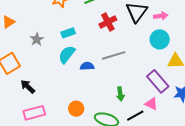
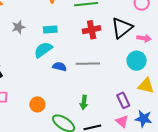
purple rectangle: (158, 81) -> (123, 100), size x0.7
pink triangle: (151, 104) -> (122, 121), moved

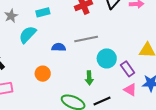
cyan semicircle: (43, 50) -> (28, 35), moved
cyan circle: (137, 61) -> (107, 58), moved
orange circle: (37, 104) -> (43, 74), moved

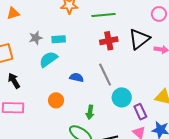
cyan rectangle: (43, 12) -> (59, 39), moved
gray line: (86, 39) -> (105, 75), turned 65
green arrow: (89, 78) -> (90, 112), moved

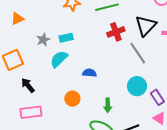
gray line: (105, 75) -> (138, 53), moved

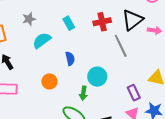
cyan rectangle: (66, 38) -> (69, 23), moved, turned 64
blue semicircle: (89, 73) -> (70, 59), turned 64
cyan circle: (137, 86) -> (97, 77), moved

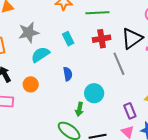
gray star: (29, 19) -> (29, 32), size x1.5
orange circle: (49, 81) -> (31, 84), moved

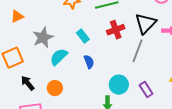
gray line: (119, 64) -> (138, 51), turned 55
blue semicircle: (68, 74) -> (89, 62), moved
purple rectangle: (130, 111) -> (146, 90), moved

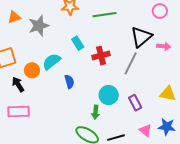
red cross: (116, 30) -> (101, 56), moved
gray star: (43, 37) -> (39, 26), moved
blue semicircle: (89, 62) -> (69, 82), moved
orange circle: (55, 88) -> (32, 70), moved

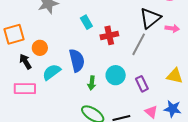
cyan semicircle: (52, 62) -> (52, 72), moved
blue semicircle: (69, 82) -> (77, 60), size x1.6
green arrow: (96, 112) -> (92, 83), moved

